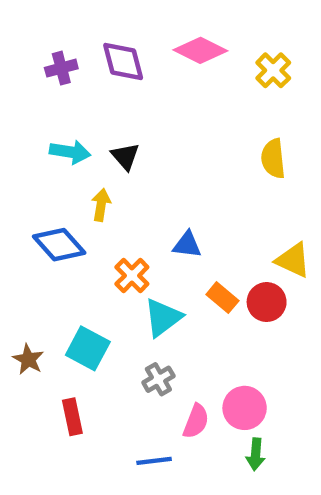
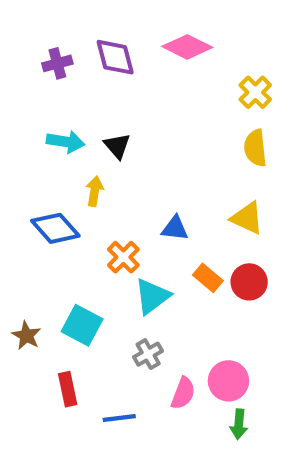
yellow cross: (273, 70) -> (255, 92), moved
yellow triangle: (293, 260) -> (247, 218), moved
blue line: (154, 461) -> (119, 418), moved

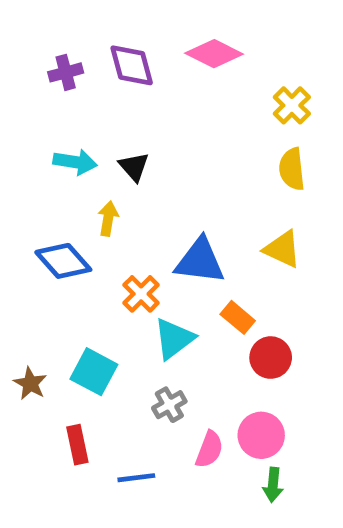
blue triangle: (175, 228) -> (200, 261), size x1.6
red circle: (249, 282) -> (271, 358), moved

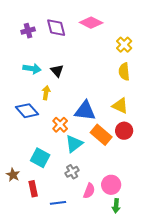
orange rectangle: (238, 317) -> (101, 135), size x1.5
red circle: (271, 358) -> (124, 131), moved
brown star: (30, 383) -> (13, 175), moved

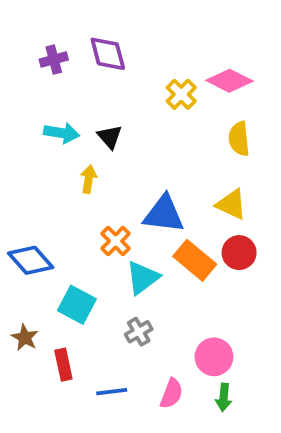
pink diamond: (91, 23) -> (229, 81), moved
yellow cross: (124, 45) -> (181, 94), moved
blue diamond: (27, 111) -> (31, 260), moved
pink semicircle: (89, 191) -> (172, 393), moved

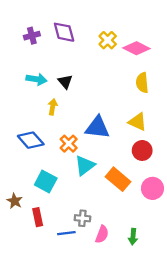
yellow cross: (181, 94) -> (108, 40), moved
blue diamond: (31, 260) -> (31, 140), moved
orange rectangle: (195, 260) -> (118, 179), moved
gray cross: (139, 332) -> (82, 218), moved, turned 35
pink circle: (214, 357) -> (153, 188), moved

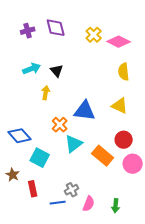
cyan arrow: (36, 79) -> (32, 69), turned -30
blue diamond: (31, 140) -> (20, 136), moved
red circle: (142, 150) -> (124, 140), moved
gray cross: (82, 218) -> (72, 190), turned -32

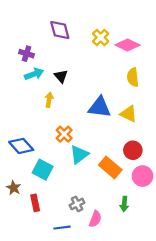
purple cross: (28, 31) -> (27, 54), moved, turned 32
blue triangle: (85, 111) -> (100, 107), moved
blue line: (58, 203) -> (62, 228), moved
green arrow: (116, 206) -> (124, 204), moved

